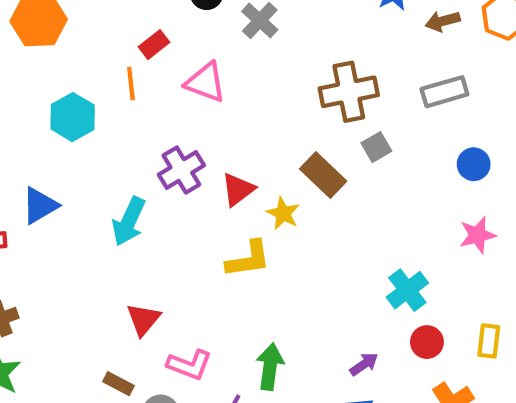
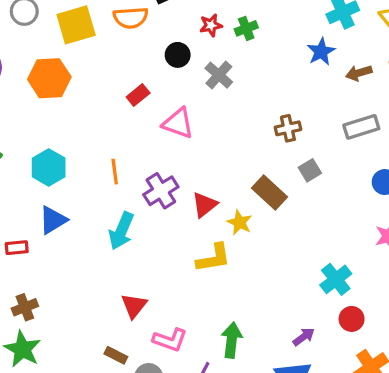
orange line: (131, 84) -> (115, 172), moved
brown cross: (349, 92) -> (288, 128), size x0.6
cyan hexagon: (73, 117) -> (49, 167), moved

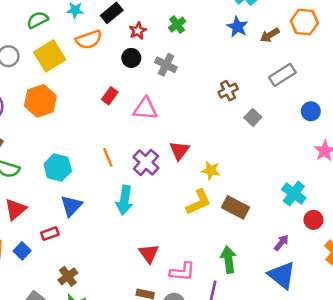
red star: (211, 25) -> (138, 31), moved
brown rectangle: (270, 192) -> (235, 207), moved
red triangle: (204, 205) -> (179, 151), moved

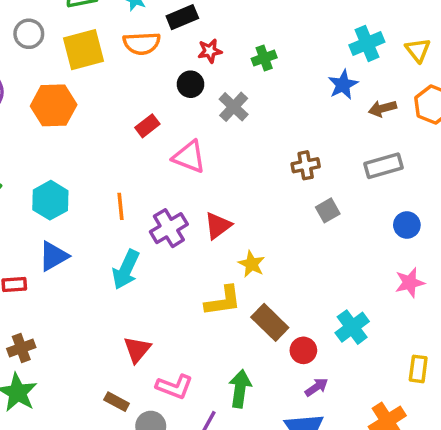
red circle: (313, 220) -> (303, 350), moved

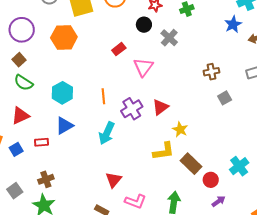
pink triangle: (189, 157) -> (143, 67), turned 45

